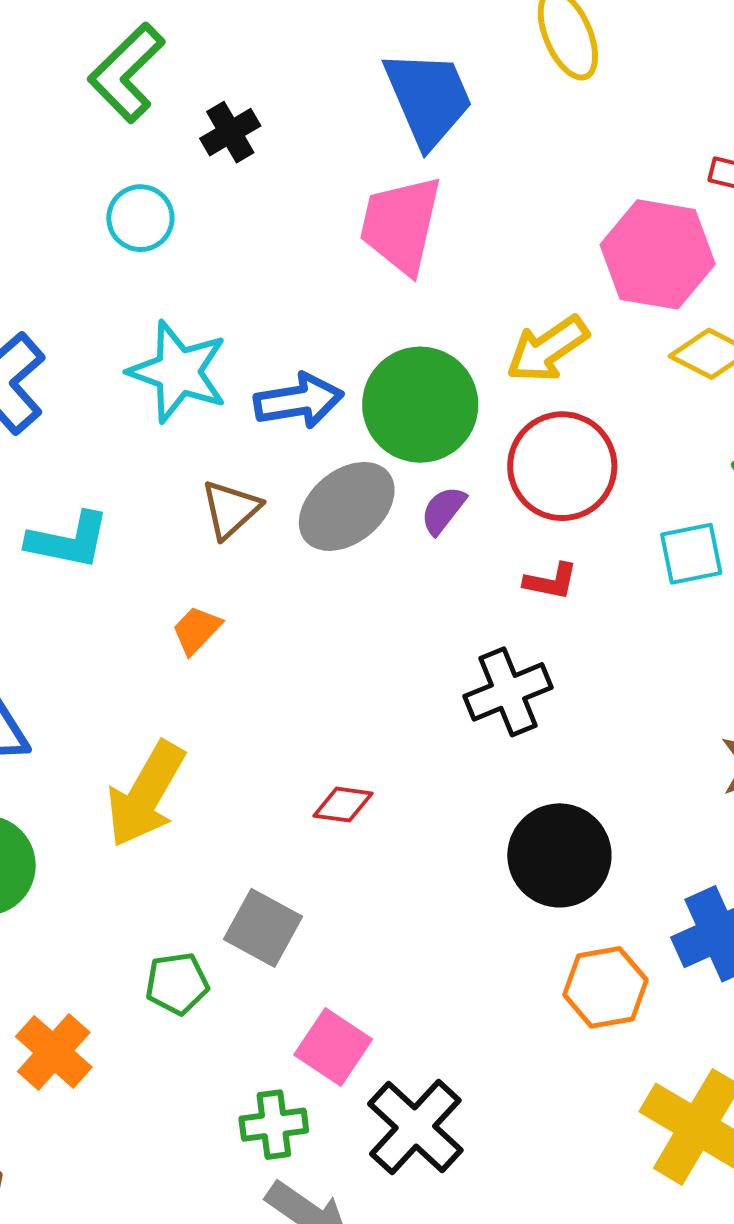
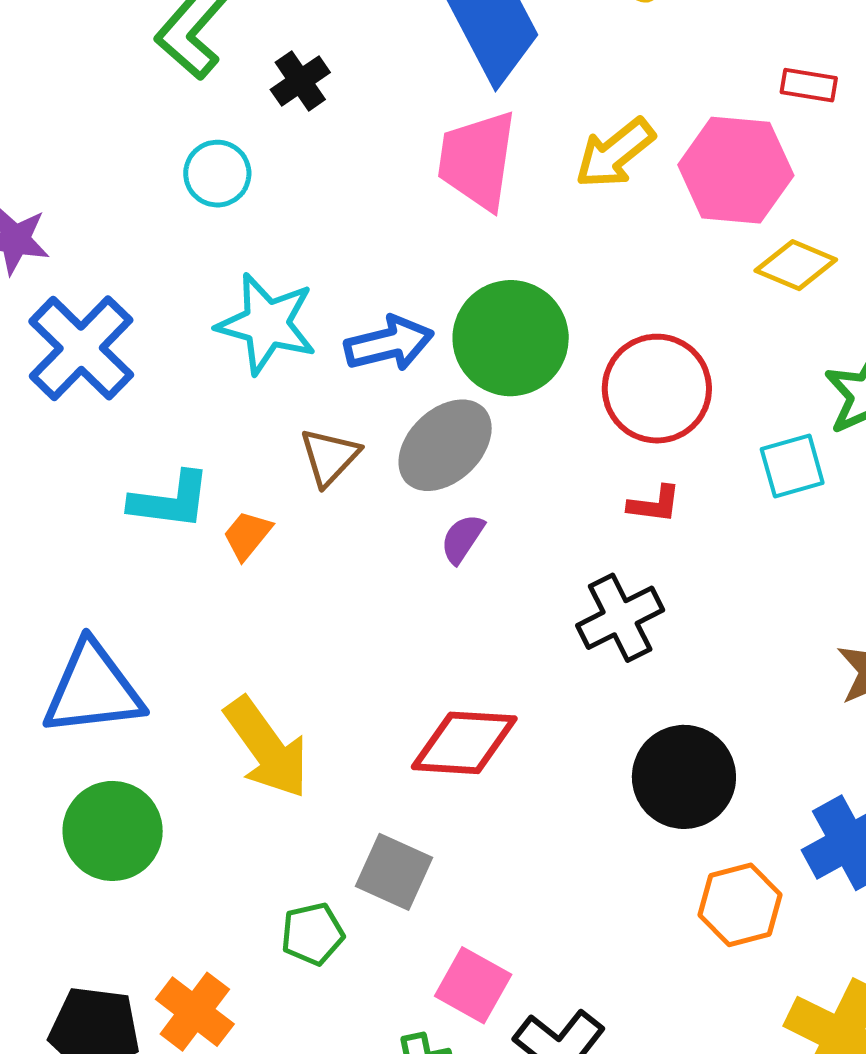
yellow arrow: (547, 349) -> (615, 153), moved
purple semicircle: (443, 510) -> (462, 539), moved
orange trapezoid: (197, 630) -> (247, 535), moved
yellow arrow: (146, 794) -> (267, 748), turned -61
red diamond: (343, 805) -> (464, 743), size x1.8

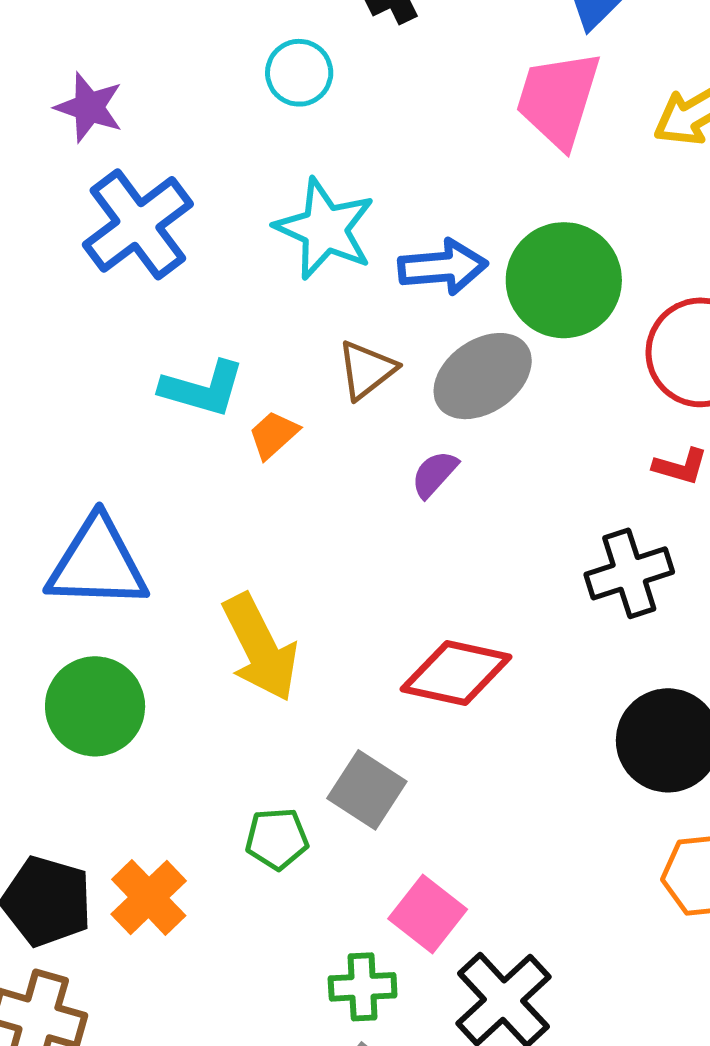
purple semicircle: (462, 539) -> (434, 474), moved

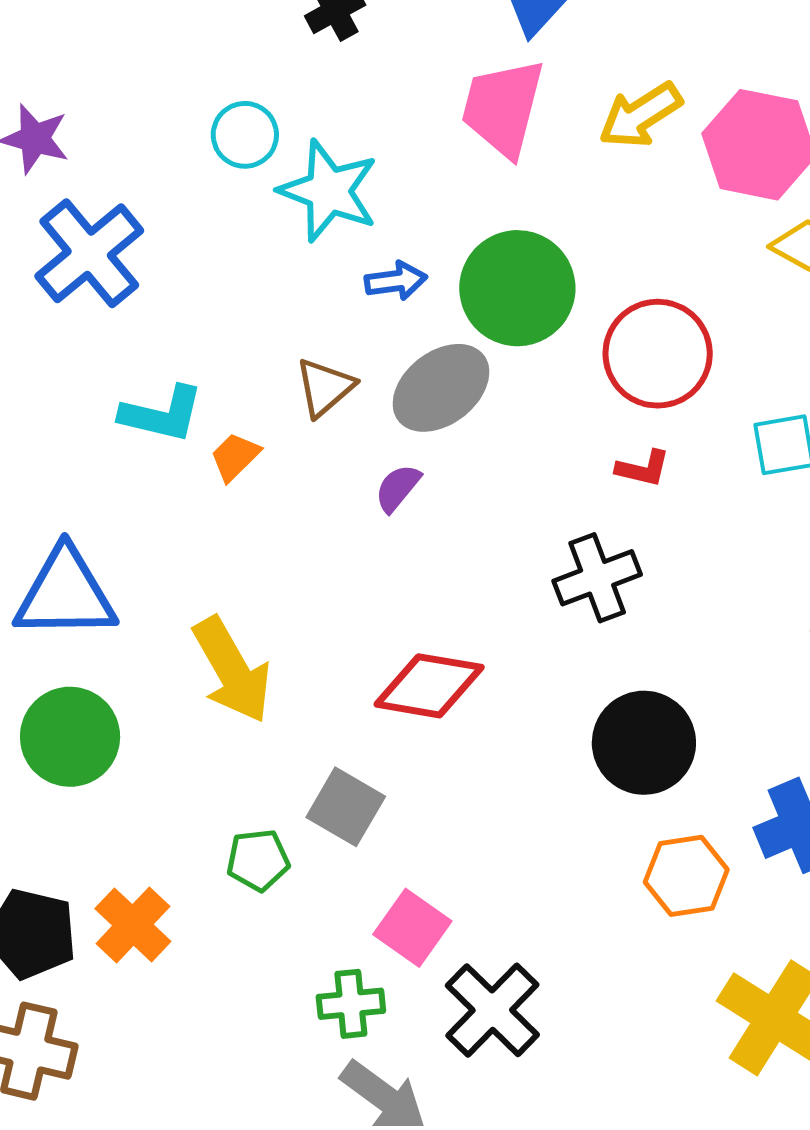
cyan circle: (299, 73) -> (245, 135), moved
cyan star: (325, 229) -> (329, 191), moved
blue arrow: (443, 267) -> (396, 281), size x0.7

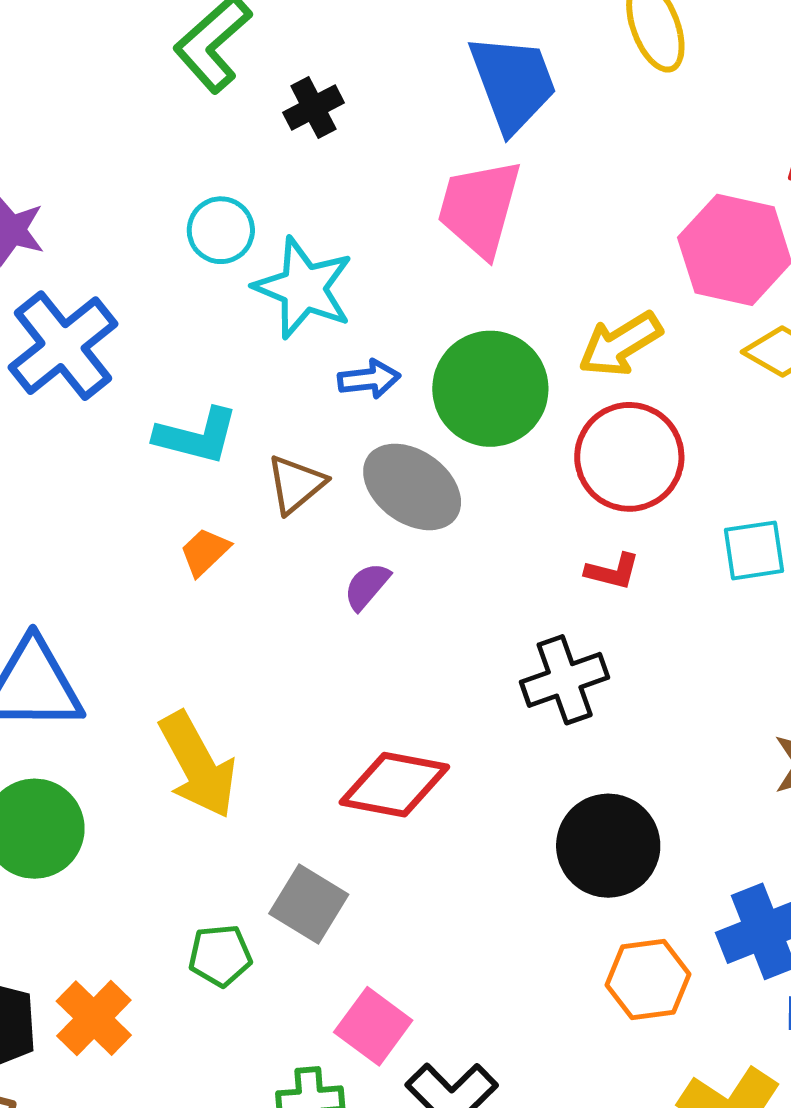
yellow arrow: (640, 115) -> (620, 344), moved
gray ellipse: (441, 388) -> (412, 487), turned 72
cyan L-shape: (162, 414) -> (197, 436), moved

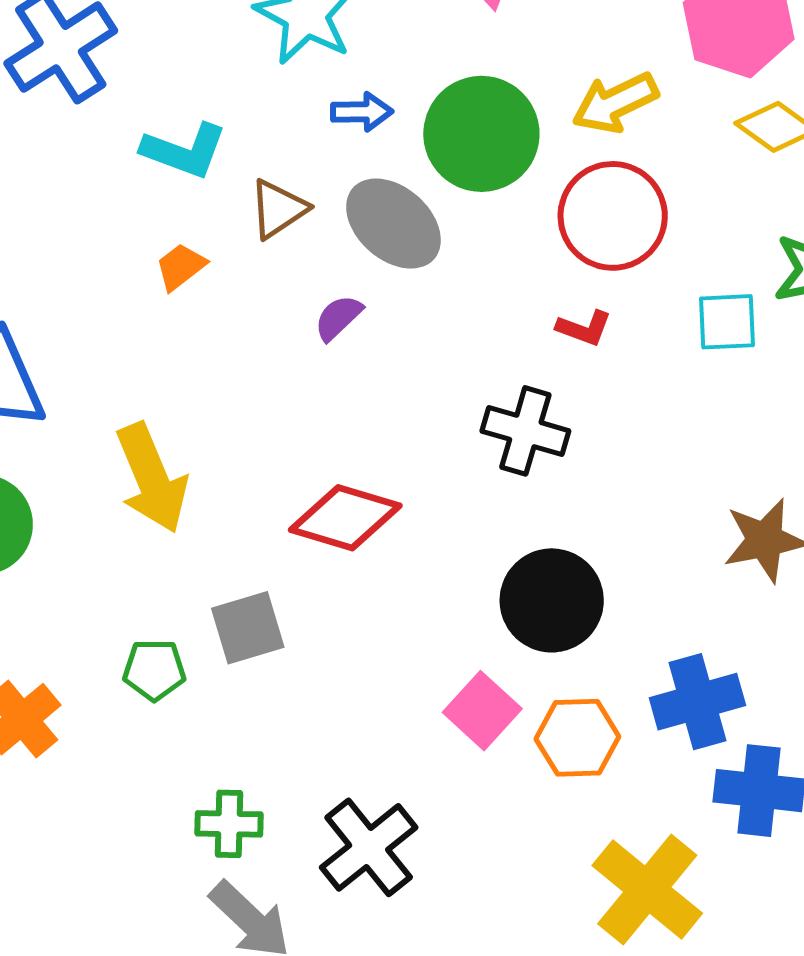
black cross: (565, 680) -> (525, 431), turned 30
gray square: (309, 904) -> (248, 628), turned 36
pink square: (373, 1026) -> (482, 711), moved

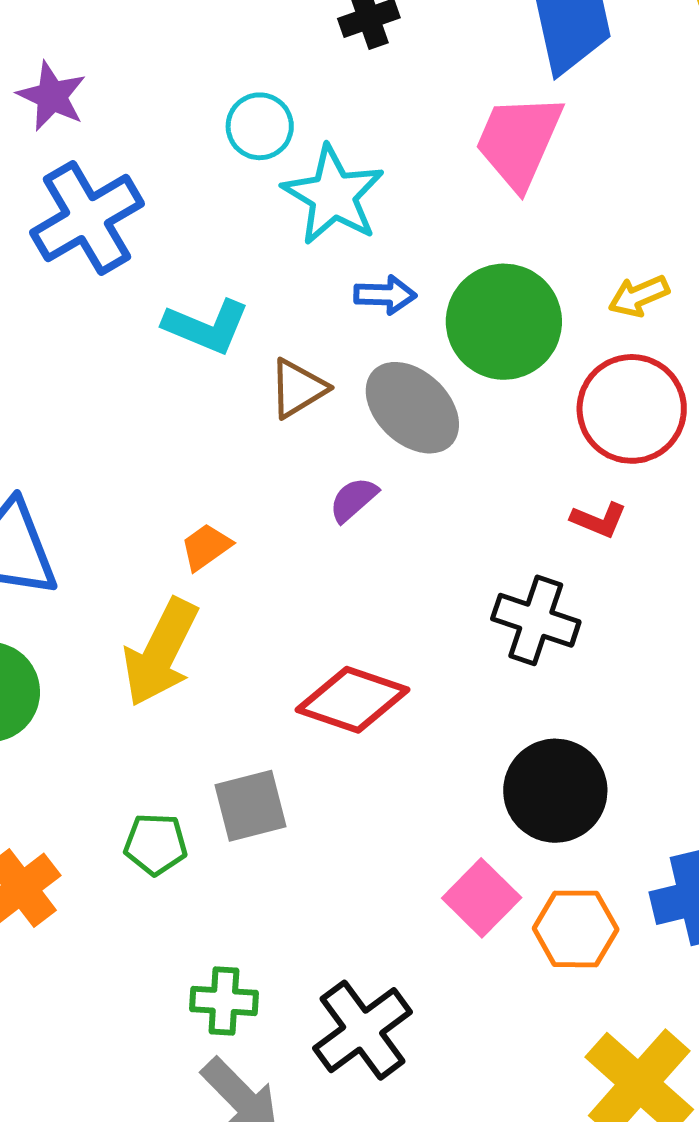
yellow arrow: (615, 103) -> (639, 296), size x0.7
orange trapezoid: (181, 267) -> (206, 547), moved
yellow arrow: (152, 478) -> (161, 652), turned 47

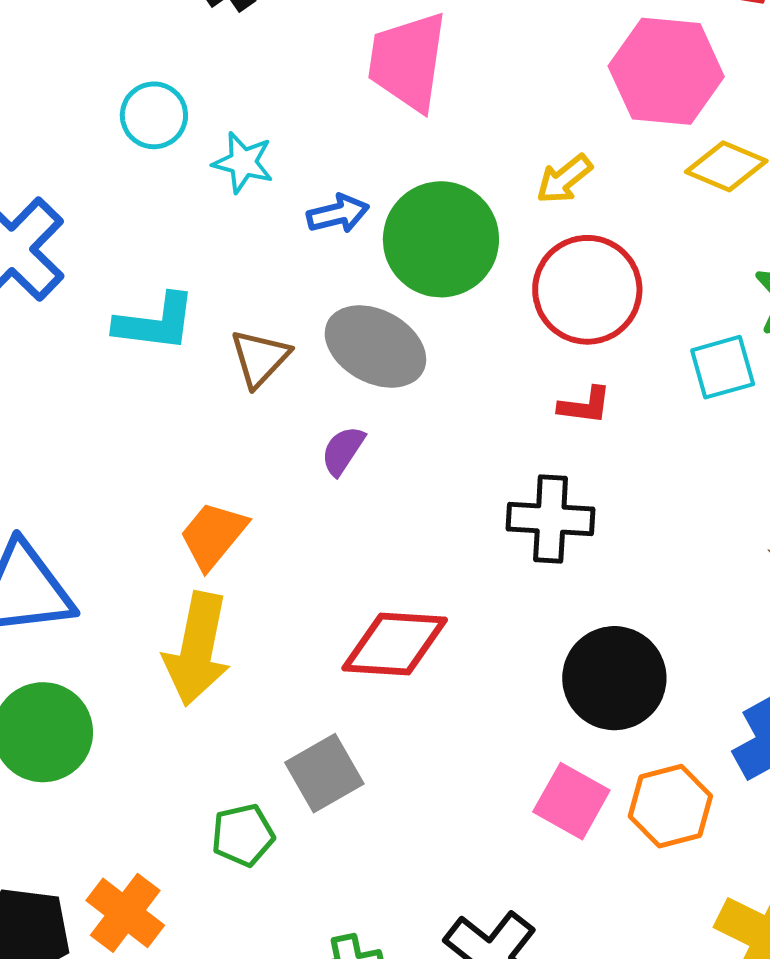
cyan star: (333, 195) -> (243, 162), size x0.6
blue arrow: (385, 295) -> (338, 214), moved
orange trapezoid: (206, 547) -> (213, 535), size x1.4

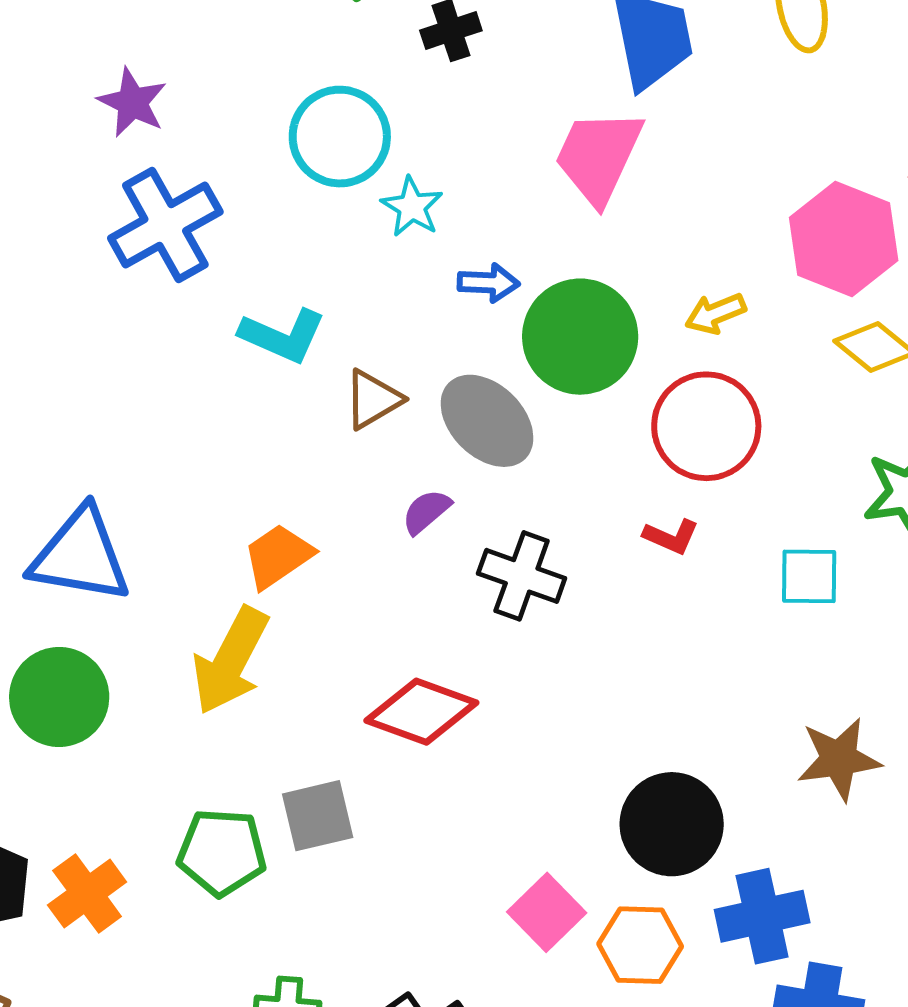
cyan circle: (154, 115) -> (340, 137), size x1.5
cyan square: (723, 367) -> (809, 576), moved
black cross: (551, 519) -> (522, 576), moved
black circle: (614, 678) -> (672, 824), moved
green pentagon: (243, 835) -> (222, 852), size x1.4

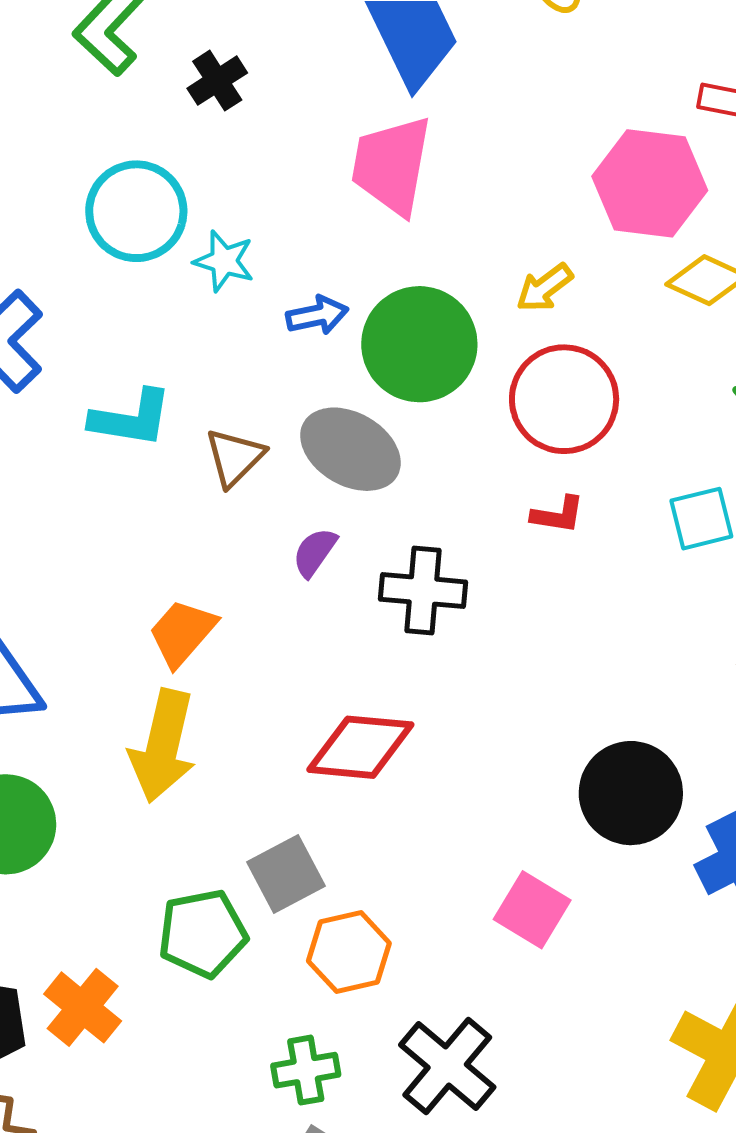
orange hexagon: (640, 945) -> (349, 952), moved

